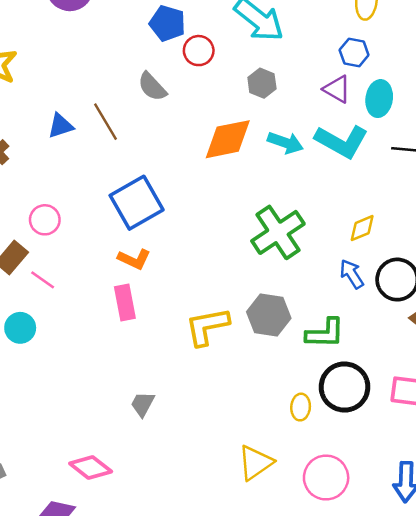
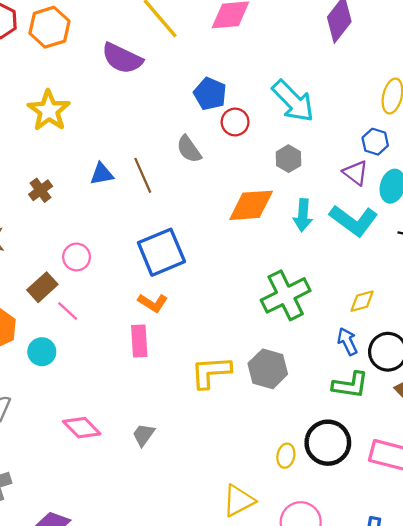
cyan arrow: (285, 143) -> (303, 215), turned 68
green L-shape: (325, 333) -> (350, 385), moved
pink diamond: (91, 467) -> (82, 428), moved

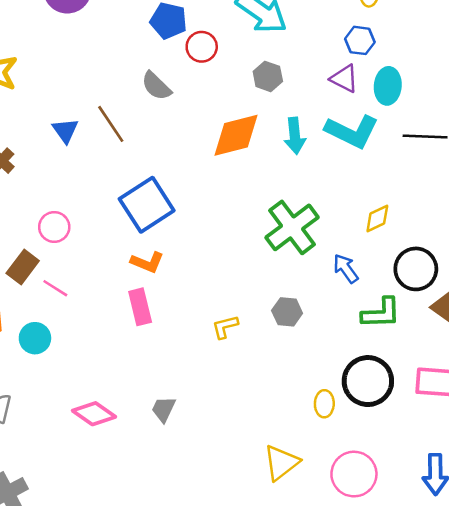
blue triangle: (102, 174) -> (65, 131), turned -45
blue arrow: (347, 341) -> (346, 269), moved
gray hexagon: (268, 369) -> (287, 312), size x0.7
yellow L-shape: (211, 372) -> (225, 327), size x0.6

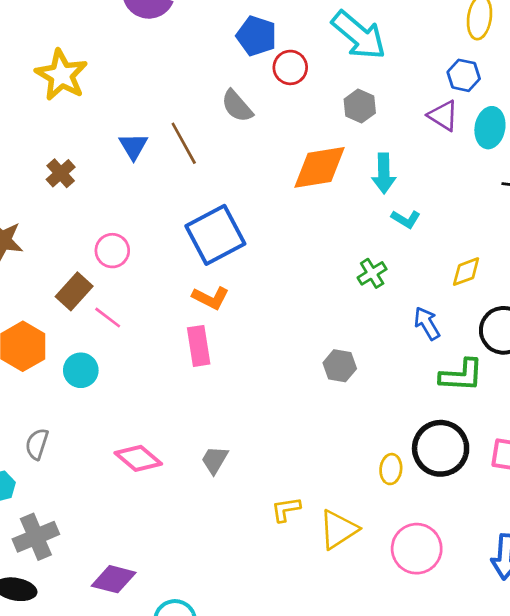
cyan L-shape: (352, 131) -> (406, 219), moved, size x0.5
green cross: (292, 227) -> (372, 273), size x0.5
gray hexagon: (287, 312) -> (340, 366), moved
yellow L-shape: (225, 327) -> (286, 509), moved

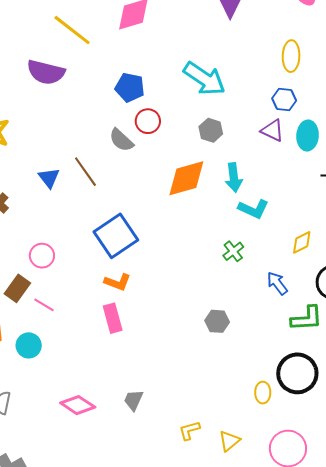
red circle: (290, 67) -> (148, 121), moved
cyan L-shape: (406, 219) -> (253, 209), size x1.4
yellow triangle: (338, 529) -> (229, 441), size x0.7

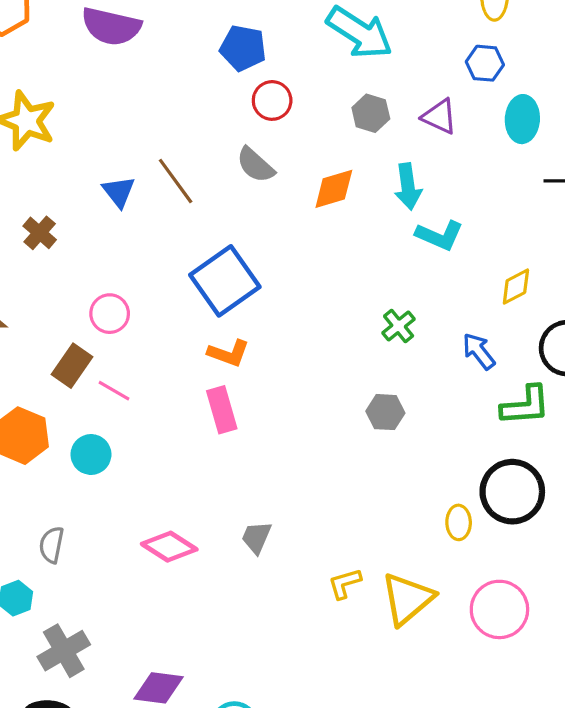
purple triangle: (272, 130) -> (440, 116), moved
gray semicircle: (121, 140) -> (255, 165), moved
orange diamond: (186, 178) -> (334, 189), size x0.7
green cross: (233, 251) -> (399, 326), moved
yellow triangle: (229, 441) -> (407, 599), size x1.6

